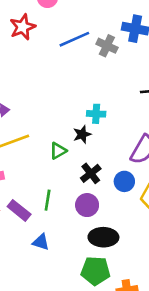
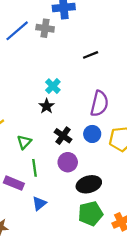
cyan cross: (96, 114) -> (53, 86), turned -32
green triangle: (58, 151) -> (24, 142), moved
blue triangle: (41, 242) -> (39, 203), turned -40

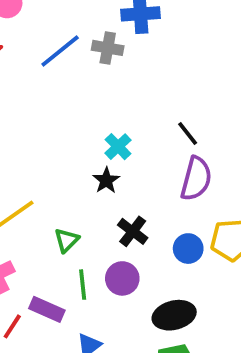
black line: (91, 55) -> (188, 134), moved, turned 72
blue circle: (92, 134) -> (188, 249), moved
purple circle: (68, 162) -> (122, 278), moved

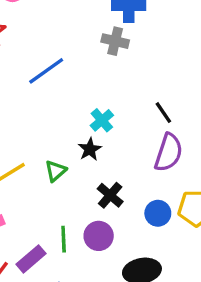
gray cross: (108, 48) -> (115, 41), moved
blue line: (60, 51) -> (46, 71), moved
green triangle: (66, 240) -> (56, 171), moved
purple rectangle: (47, 309) -> (31, 259), turned -68

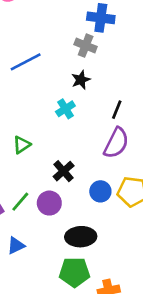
black line: (163, 113) -> (117, 110), turned 48
black star: (90, 149) -> (81, 80), moved
green line: (64, 239) -> (20, 202), turned 35

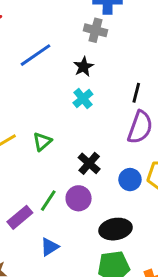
black star: (81, 80) -> (84, 67), moved

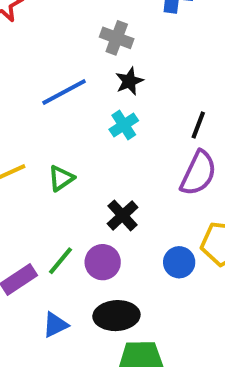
gray cross: (95, 30) -> (117, 38), moved
blue line: (36, 55) -> (64, 92), moved
blue circle: (130, 180) -> (179, 262), moved
black ellipse: (115, 229) -> (116, 316), moved

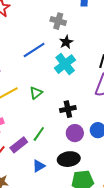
cyan cross: (124, 125) -> (65, 64), size x1.5
black cross: (123, 215) -> (68, 109), turned 35
purple circle: (103, 262) -> (75, 133), moved

